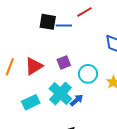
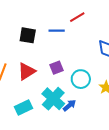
black square: (48, 22) -> (28, 35), moved

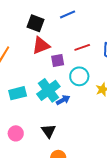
red line: (77, 17) -> (82, 47), moved
blue line: (57, 31) -> (68, 14), moved, turned -35
red triangle: (27, 71) -> (41, 45), moved

